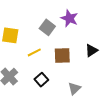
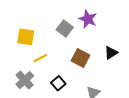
yellow line: (34, 52) -> (40, 58), moved
brown square: (62, 55) -> (80, 58), turned 30

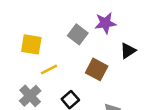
purple star: (88, 19) -> (105, 23), turned -30
black triangle: (111, 53) -> (128, 51), moved

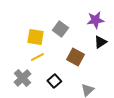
purple star: (105, 23) -> (95, 20), moved
yellow square: (31, 44) -> (35, 37), moved

